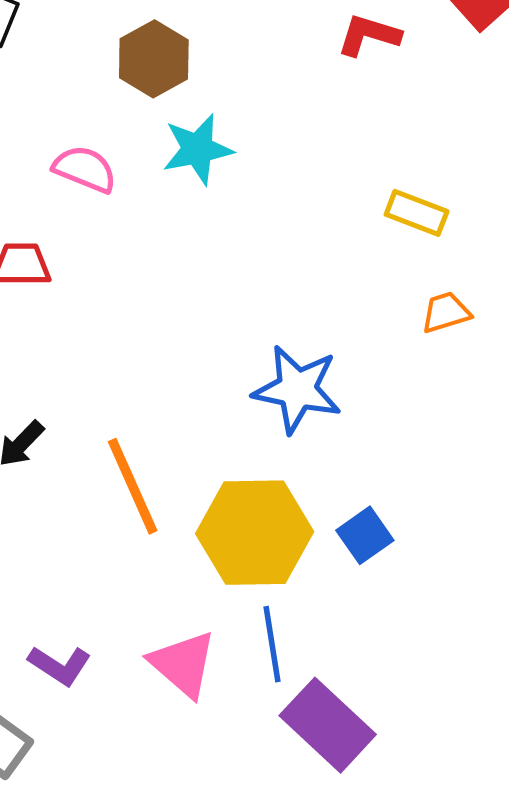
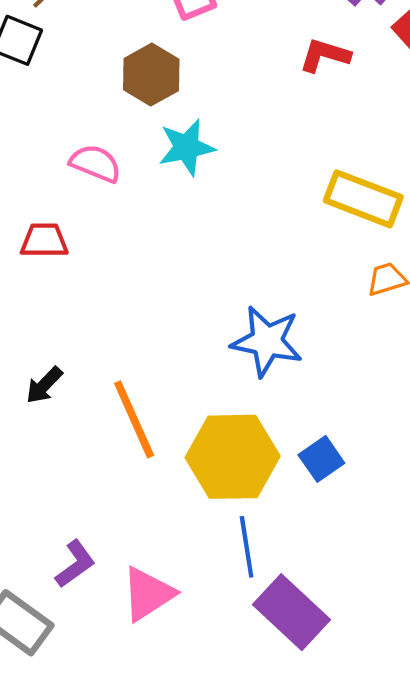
yellow rectangle: (417, 213) -> (363, 199), size x1.5
pink triangle: (183, 664) -> (148, 594), moved, turned 46
purple L-shape: (60, 665) -> (75, 564), turned -69

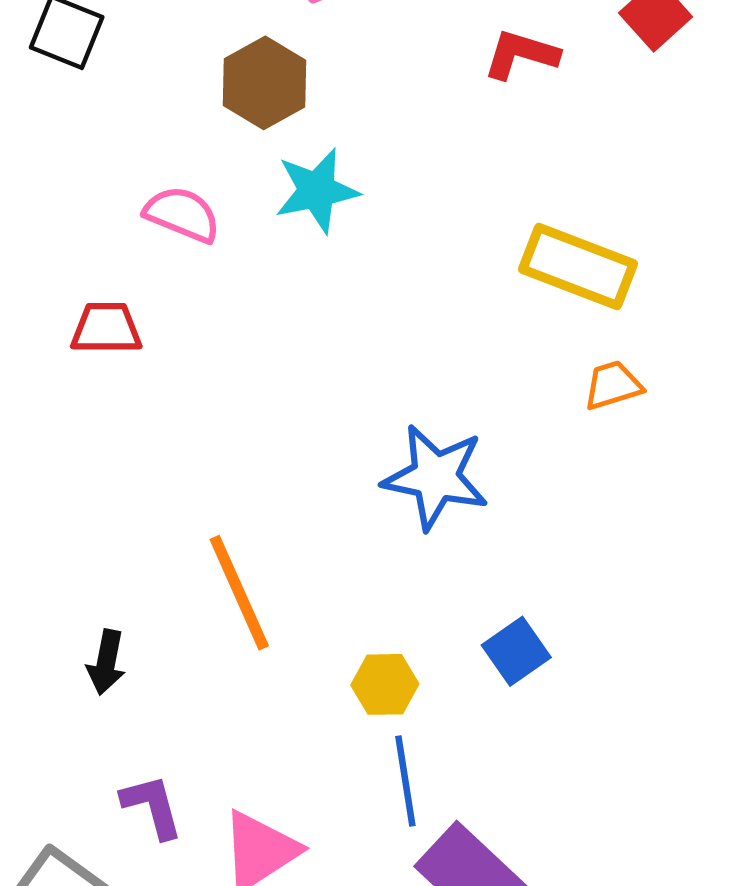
black arrow: (44, 385) -> (106, 662), moved, turned -33
yellow hexagon: (233, 457) -> (385, 684), moved, size x0.5
purple L-shape: (75, 564) -> (152, 806), turned -69

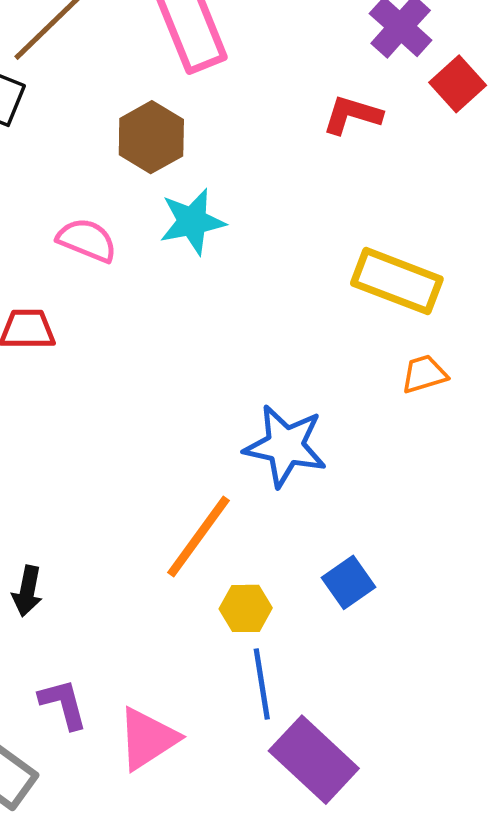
orange line: (239, 593) -> (198, 536), moved, turned 60

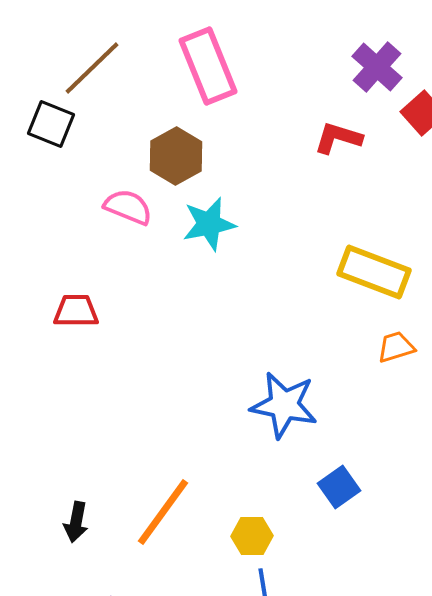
pink semicircle: (87, 240) -> (128, 207), moved
orange line: (198, 536) -> (163, 512), moved
blue square: (349, 582) -> (339, 487), moved

